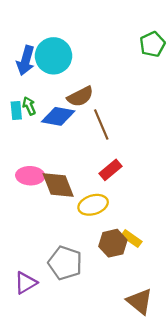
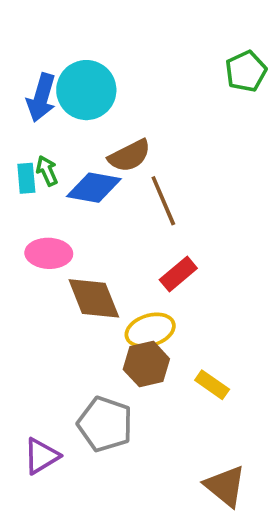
pink ellipse: (30, 176) -> (49, 253), moved
brown hexagon: (113, 243) -> (146, 364), moved

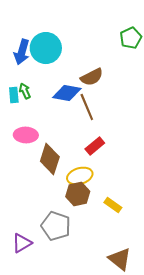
brown semicircle: (129, 156) -> (92, 77), moved
blue diamond: (94, 188) -> (67, 93), moved
brown diamond: (94, 298) -> (50, 159), turned 40

